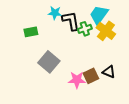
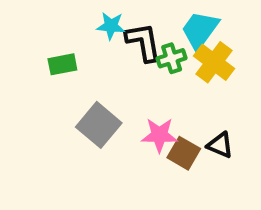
brown square: (91, 76) -> (184, 153), turned -35
pink star: (77, 80) -> (159, 135), moved

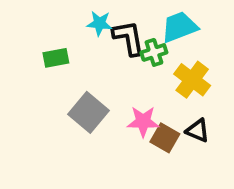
cyan trapezoid: (200, 30) -> (179, 27), turned 33
yellow cross: (214, 62) -> (192, 80), moved

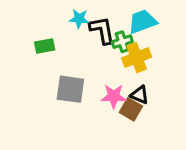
yellow cross: (192, 80) -> (137, 58), moved, turned 32
gray square: (89, 112) -> (70, 89), turned -32
black triangle: (198, 131) -> (139, 95), moved

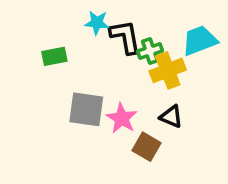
cyan trapezoid: (142, 22) -> (200, 40), moved
pink star: (114, 96) -> (122, 118), moved, turned 30
brown square: (131, 109) -> (146, 147), moved

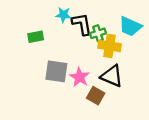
cyan trapezoid: (200, 40) -> (130, 26), turned -135
yellow cross: (168, 70) -> (110, 46), turned 30
black triangle: (171, 117) -> (112, 76), size x1.5

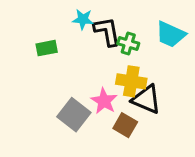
green cross: (98, 33) -> (128, 44), turned 35
yellow cross: (110, 46) -> (131, 81), moved
gray square: (56, 71) -> (74, 115), moved, turned 30

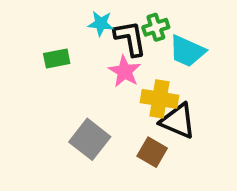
cyan trapezoid: (171, 34) -> (187, 51), moved
green cross: (128, 44) -> (156, 27), moved, turned -35
pink star: (104, 101) -> (125, 71), moved

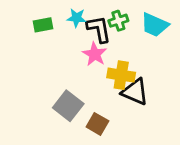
cyan trapezoid: (187, 51) -> (155, 25), moved
green rectangle: (57, 58) -> (43, 25), moved
brown square: (152, 152) -> (97, 124), moved

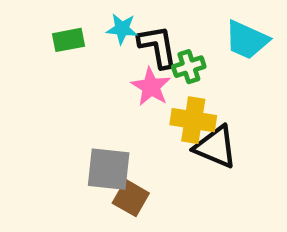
green cross: (118, 21) -> (189, 67), moved
gray square: (68, 106) -> (109, 169), turned -32
brown square: (97, 124) -> (131, 198), moved

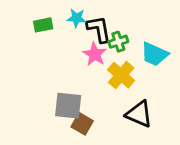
cyan trapezoid: (247, 40) -> (155, 54), moved
yellow cross: (193, 120) -> (121, 75), turned 32
black triangle: (216, 147) -> (139, 114), moved

